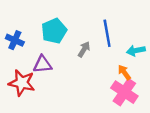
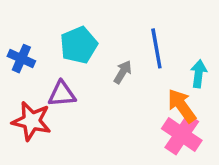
cyan arrow: (136, 51) -> (199, 74), turned 108
orange arrow: (124, 72) -> (182, 106), size x1.5

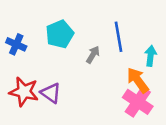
purple triangle: (62, 94) -> (51, 93), moved, turned 40

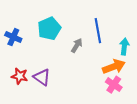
orange arrow: (138, 80) -> (114, 67), turned 105
red star: (24, 92) -> (20, 76), size x0.7
pink cross: (138, 102) -> (114, 85), size x0.7

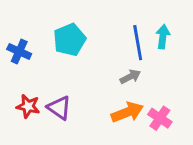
gray arrow: (77, 45) -> (130, 77), moved, turned 32
cyan arrow: (124, 47) -> (163, 37), moved
orange arrow: (114, 67) -> (127, 112), moved

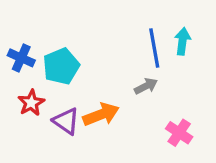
cyan pentagon: (70, 40) -> (61, 66), moved
red star: (28, 106) -> (31, 103), moved, turned 30
orange arrow: (127, 112) -> (101, 114), moved

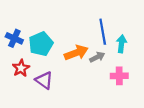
cyan arrow: (182, 41) -> (121, 44), moved
orange arrow: (101, 114) -> (76, 53), moved
pink cross: (179, 133) -> (119, 76), moved, turned -35

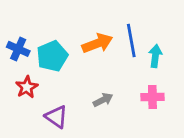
orange arrow: (76, 53) -> (97, 43), moved
gray arrow: (97, 57) -> (103, 100), moved
purple triangle: (44, 80) -> (56, 117), moved

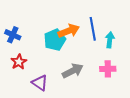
cyan pentagon: (52, 56) -> (55, 40), moved
gray arrow: (103, 100) -> (73, 71), size x1.5

